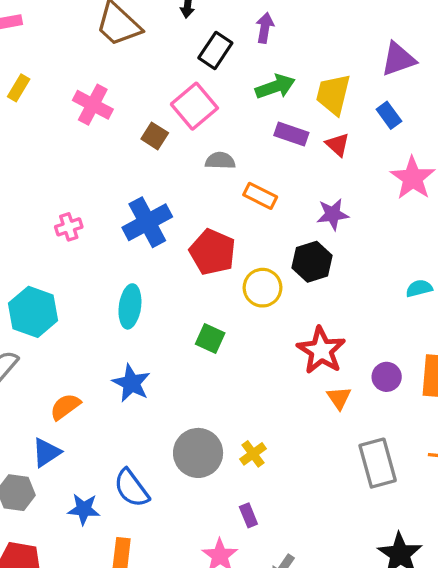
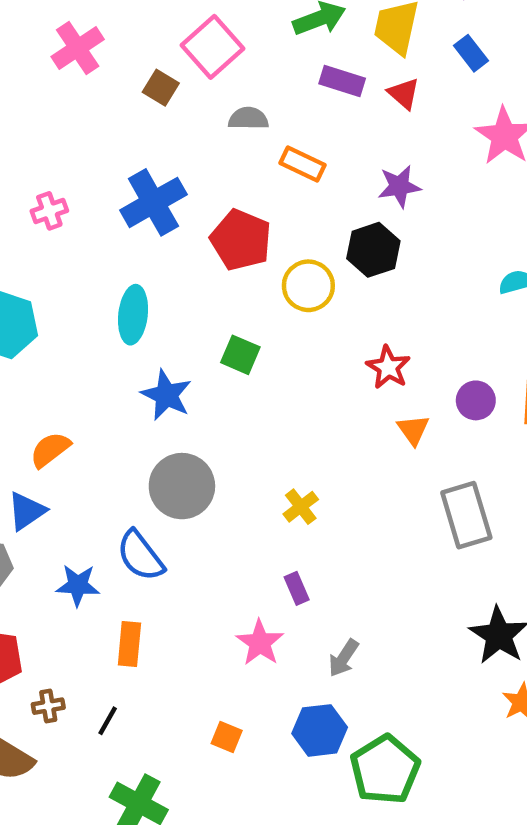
pink cross: (93, 105) -> (78, 48), turned 30
red star: (321, 350) -> (388, 367), size x0.7
blue star: (131, 383) -> (166, 395), moved
gray circle: (198, 453) -> (182, 486), moved

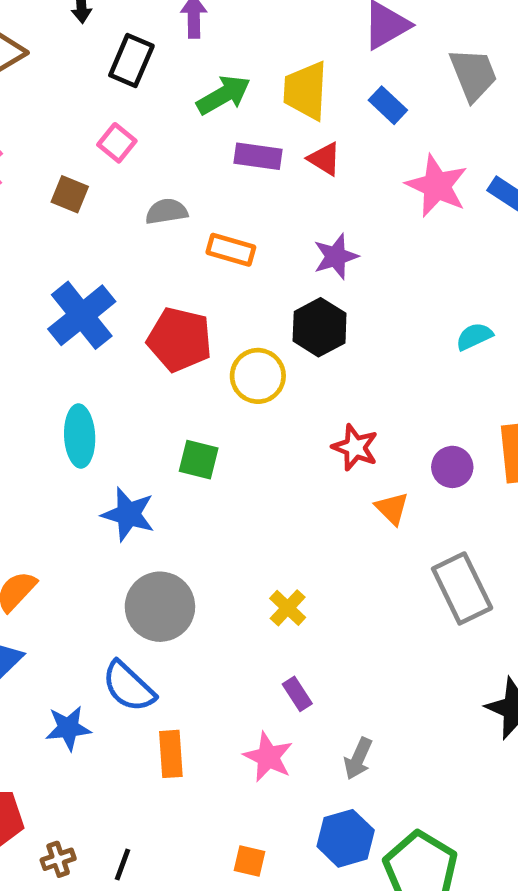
pink square: (213, 47) -> (117, 143), size x0.6
orange rectangle: (129, 644) -> (171, 754), moved

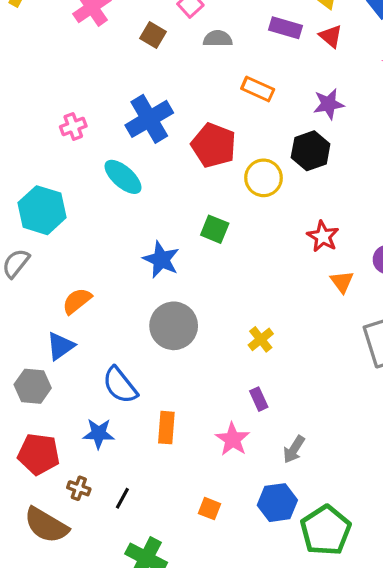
gray semicircle: (167, 211) -> (218, 39), moved
cyan ellipse: (80, 436) -> (123, 177), moved, turned -54
blue semicircle: (129, 687) -> (120, 385), moved
blue star: (68, 728) -> (99, 434), moved
brown cross: (58, 859) -> (79, 488), turned 30

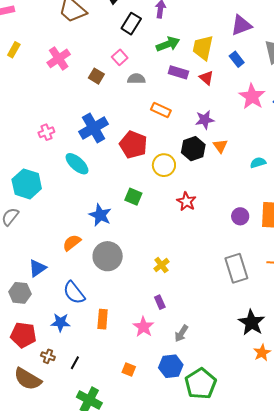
red star: (323, 236) -> (186, 201), moved
orange triangle: (342, 282) -> (220, 146), moved
orange semicircle: (77, 301) -> (72, 243), moved

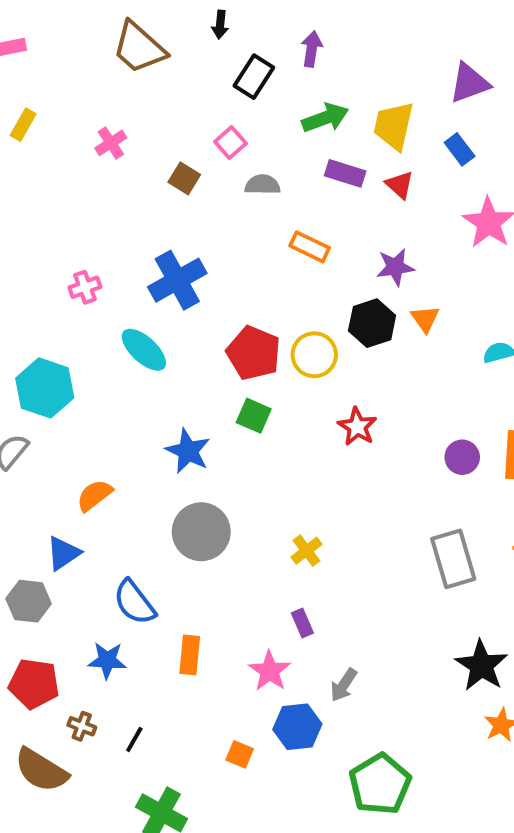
pink cross: (59, 58) -> (111, 143), size x0.7
red pentagon: (133, 145) -> (254, 353), moved
orange semicircle: (72, 243) -> (94, 495), moved
blue hexagon: (171, 366) -> (297, 727), moved

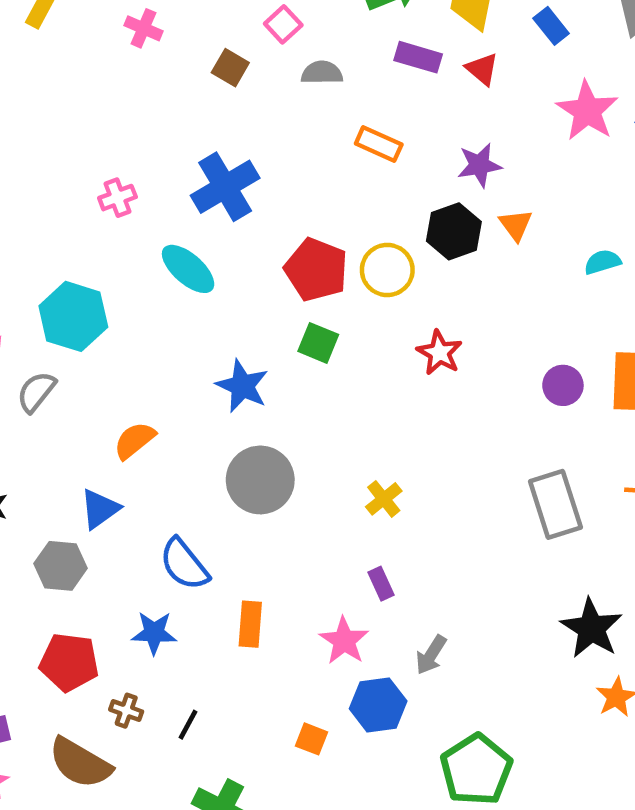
pink cross: (111, 143) -> (144, 28), turned -32

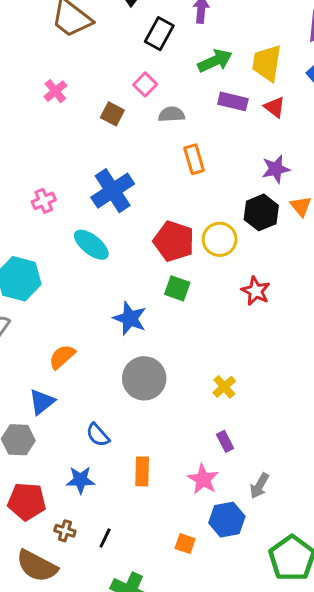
pink cross: (144, 28) -> (55, 91), turned 30
orange rectangle: (379, 144) -> (194, 159), moved, turned 52
blue semicircle: (184, 564) -> (98, 435), size x0.7

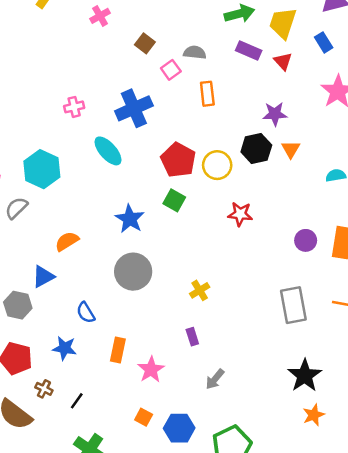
pink square: (145, 84) -> (171, 70), moved
red star: (256, 291) -> (240, 214), turned -30
pink star: (203, 479) -> (151, 370), moved
blue hexagon: (227, 520) -> (179, 428), moved

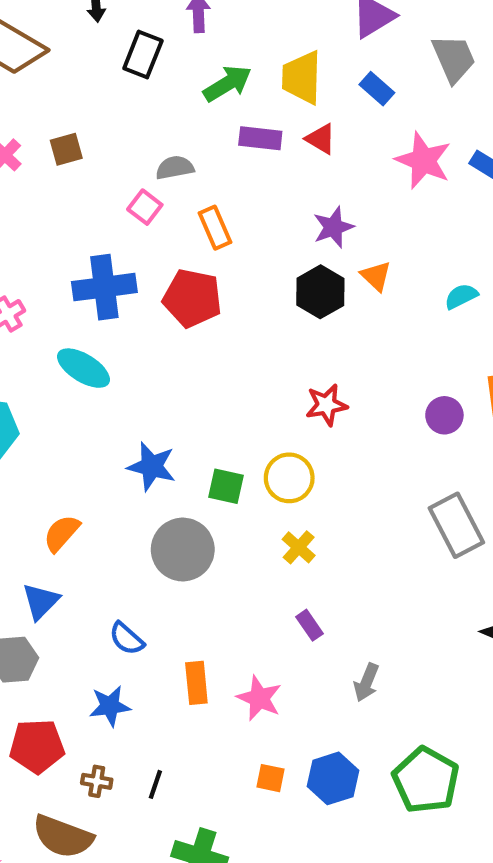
brown square: (145, 43) -> (66, 149), moved, turned -36
blue cross: (134, 108) -> (104, 287), turned 33
red pentagon: (178, 160) -> (192, 298), moved
yellow circle: (217, 165) -> (289, 478), moved
green square: (174, 200) -> (226, 486), moved

